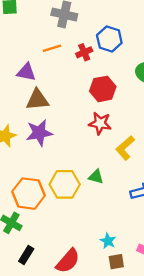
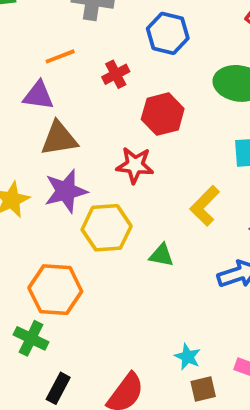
orange line: (52, 48) -> (60, 56), moved
red cross: (84, 52) -> (116, 74), moved
red star: (100, 123) -> (135, 165), moved
yellow hexagon: (65, 184) -> (107, 228), moved

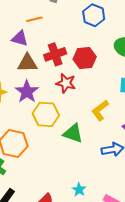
red cross: (116, 74) -> (55, 54), moved, size x1.5
purple star: (66, 191) -> (27, 92), turned -30
green triangle: (161, 255) -> (73, 133), size x1.5

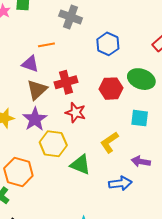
red hexagon: (85, 58) -> (111, 89), moved
brown triangle: (27, 63) -> (37, 90), turned -45

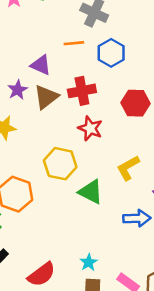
blue hexagon: (108, 44) -> (111, 53), moved
orange line: (46, 45) -> (74, 43), moved
purple star: (35, 119) -> (18, 90), moved, size x0.7

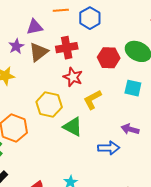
purple triangle: (41, 65) -> (35, 27), turned -36
yellow L-shape: (128, 168) -> (92, 100), moved

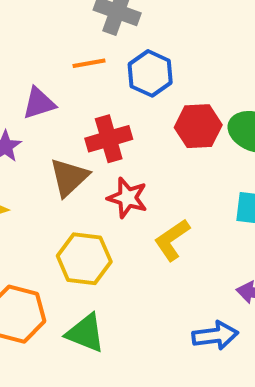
brown triangle: (39, 52) -> (69, 177), moved
red hexagon: (109, 58) -> (198, 126), moved
green triangle: (73, 127) -> (85, 333), moved

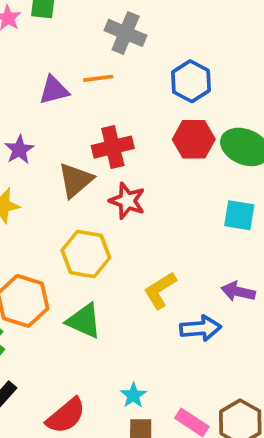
blue hexagon: (150, 73) -> (191, 81), moved
purple triangle: (39, 103) -> (54, 90), moved
yellow L-shape: (172, 240) -> (160, 290), moved

